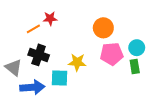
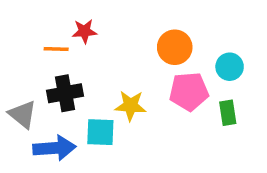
orange line: (33, 29) -> (56, 49), turned 32
cyan circle: (137, 48) -> (230, 67), moved
black cross: (39, 55) -> (65, 93), turned -30

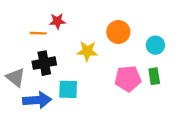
pink pentagon: (189, 91) -> (128, 79), moved
yellow star: (130, 106) -> (87, 51), moved

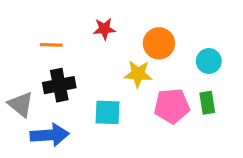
red star: (57, 21) -> (104, 29), moved
yellow star: (87, 51) -> (138, 74), moved
cyan square: (68, 89) -> (108, 112), moved

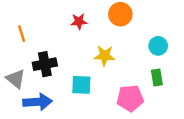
orange circle: (159, 43) -> (120, 14), moved
orange line: (51, 45) -> (22, 34), moved, turned 70
pink pentagon: (172, 106) -> (130, 98), moved

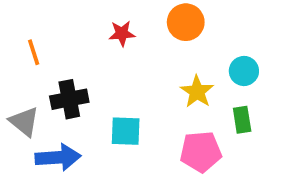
yellow star: (105, 56) -> (197, 92), moved, turned 30

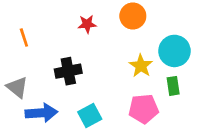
cyan circle: (244, 71) -> (174, 51), size x1.5
black cross: (69, 99) -> (68, 71), moved
cyan square: (126, 131) -> (90, 115), moved, turned -30

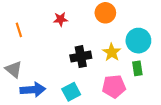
red star: (87, 24) -> (61, 19), moved
black cross: (68, 71) -> (81, 57), moved

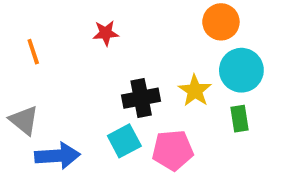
orange circle: (105, 13) -> (221, 22), moved
pink pentagon: (114, 86) -> (173, 150), moved
cyan square: (71, 92) -> (124, 141), moved

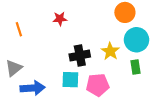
gray triangle: (24, 120) -> (14, 68), turned 42
cyan square: (124, 141) -> (70, 80), turned 30

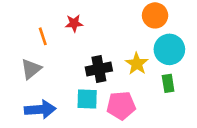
orange line: (19, 29) -> (43, 36), moved
gray triangle: (14, 68) -> (31, 69), moved

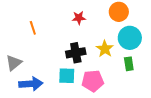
red star: (74, 23) -> (79, 18), moved
gray triangle: (31, 69) -> (14, 63), moved

